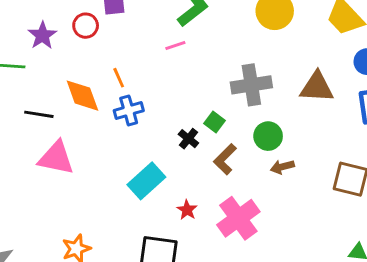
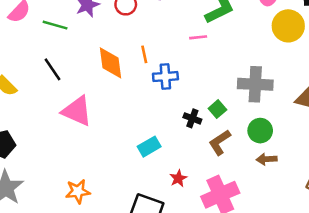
blue cross: (129, 111) -> (165, 77), moved
black line: (39, 114) -> (53, 69), moved, turned 35
black cross: (188, 139) -> (192, 118), turned -30
cyan rectangle: (146, 181) -> (149, 147), size x0.7

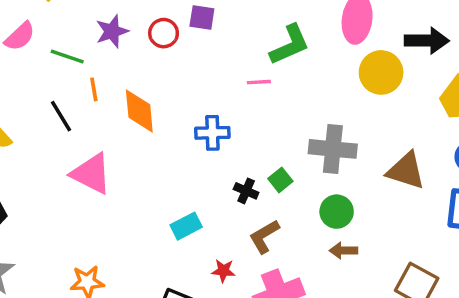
orange line: (144, 54) -> (94, 89), moved
brown L-shape: (220, 142) -> (264, 236), moved
red star: (178, 178) -> (223, 271), turned 30

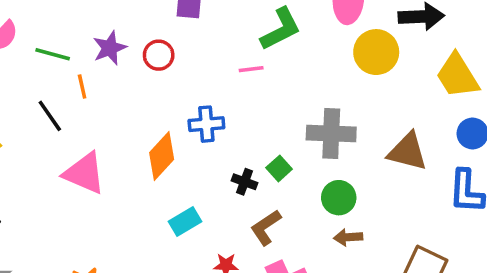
purple star: (112, 31) -> (110, 48), moved
red circle: (164, 33) -> (159, 55), moved
orange diamond: (139, 111) -> (162, 156), moved, turned 51

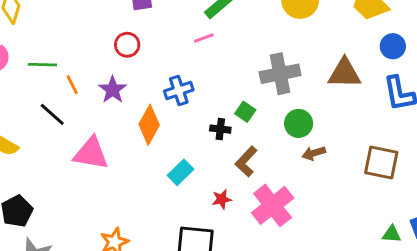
purple star: (110, 48) -> (113, 90), moved

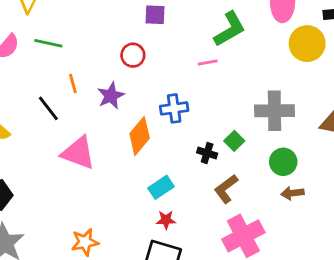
green line: (42, 65) -> (48, 43), moved
red star: (222, 199) -> (166, 220), moved

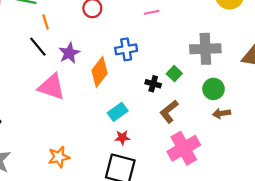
orange line: (73, 83) -> (46, 22), moved
purple star: (111, 96) -> (69, 53), moved
black line: (48, 108) -> (38, 47), moved

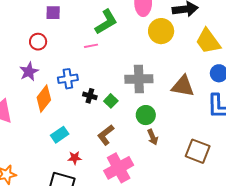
purple star: (69, 53) -> (29, 72), moved
black cross: (153, 84) -> (90, 96), moved
brown arrow: (221, 113) -> (153, 137), turned -105
red star: (122, 138) -> (75, 158), moved

